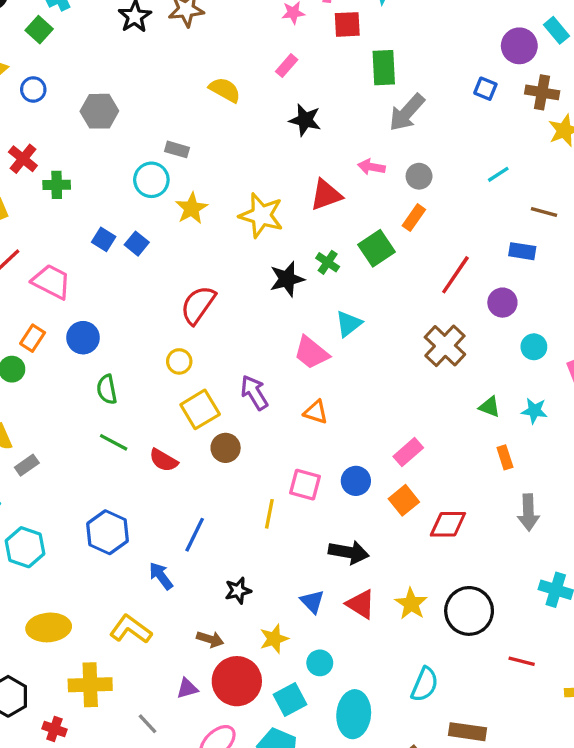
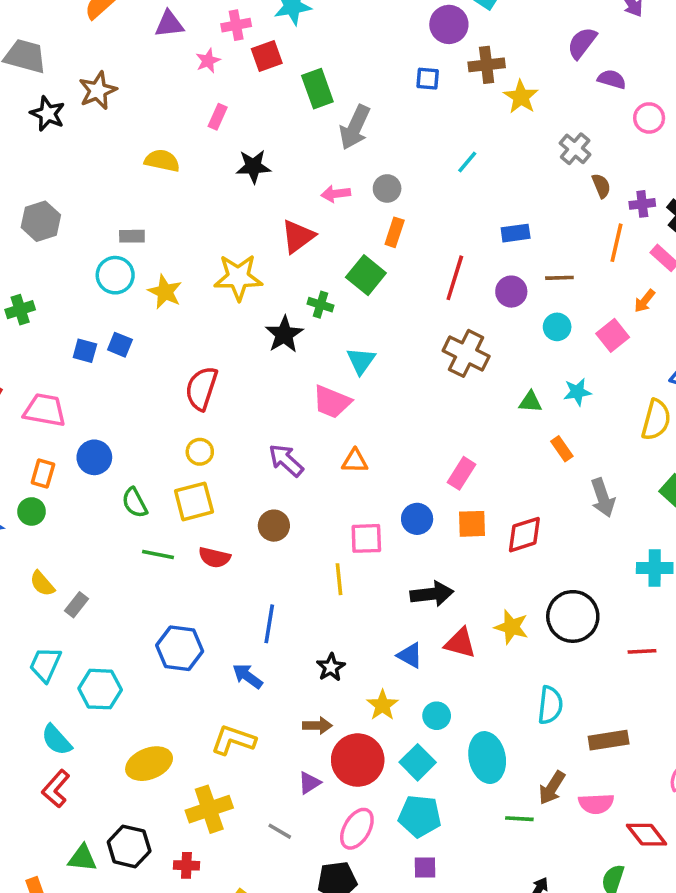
brown line: (544, 212) -> (559, 278), moved
yellow square: (200, 409) -> (194, 501), moved, turned 33
orange square: (404, 500) -> (472, 524), turned -36

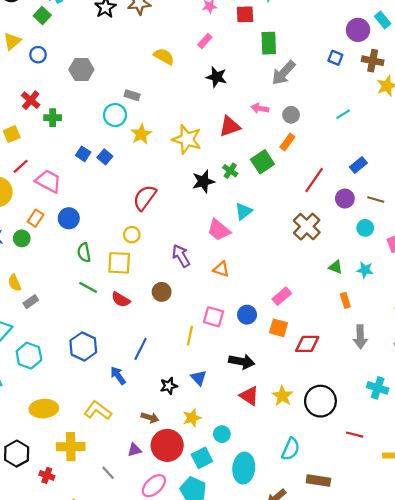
blue rectangle: (516, 233) -> (358, 165), turned -49
blue triangle: (410, 655) -> (199, 378), moved

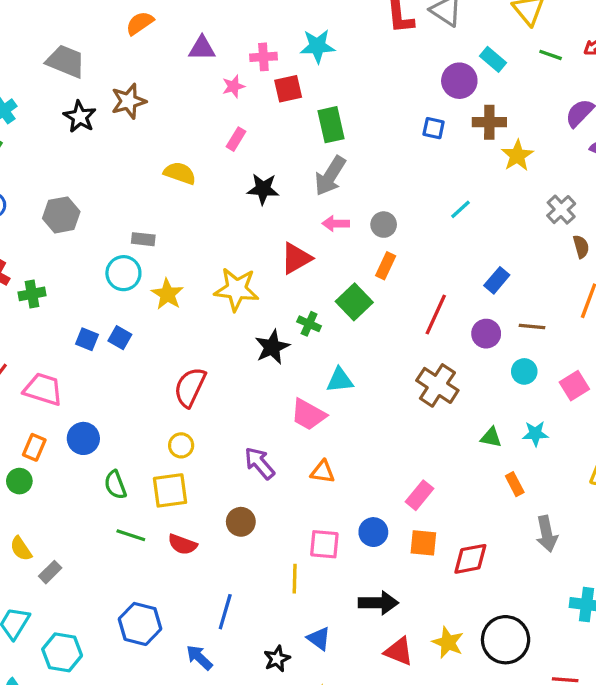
gray arrow: (284, 73) -> (330, 176), moved
cyan triangle: (244, 211) -> (340, 380), turned 42

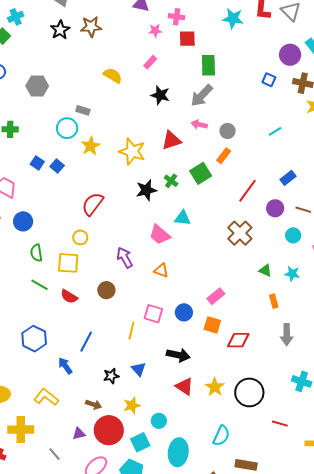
cyan star: (317, 46) -> (233, 18), moved

